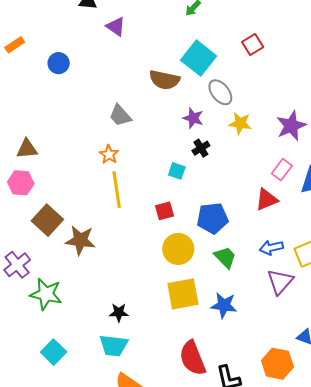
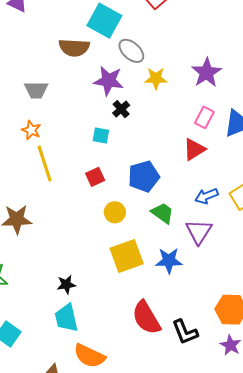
gray trapezoid: (120, 116) -> (36, 90), turned -40
purple star: (193, 118) -> (109, 81), size x1.4
yellow circle: (178, 249) -> (115, 212), size x0.7
purple triangle: (280, 282) -> (199, 232), moved
cyan trapezoid: (114, 346) -> (66, 318), turned 80

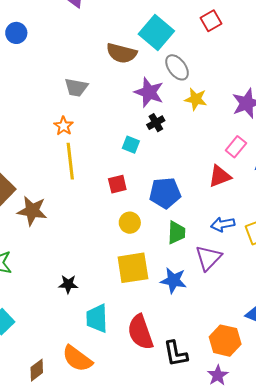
green trapezoid: (162, 213) -> (176, 233), turned 45
cyan trapezoid: (66, 318) -> (97, 318), moved

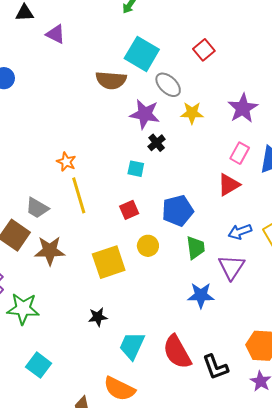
red square: (211, 21) -> (204, 50), moved
gray trapezoid: (76, 87) -> (37, 208), moved, turned 30
yellow square: (133, 268) -> (109, 262), moved
cyan trapezoid: (97, 318) -> (132, 346), turned 36

